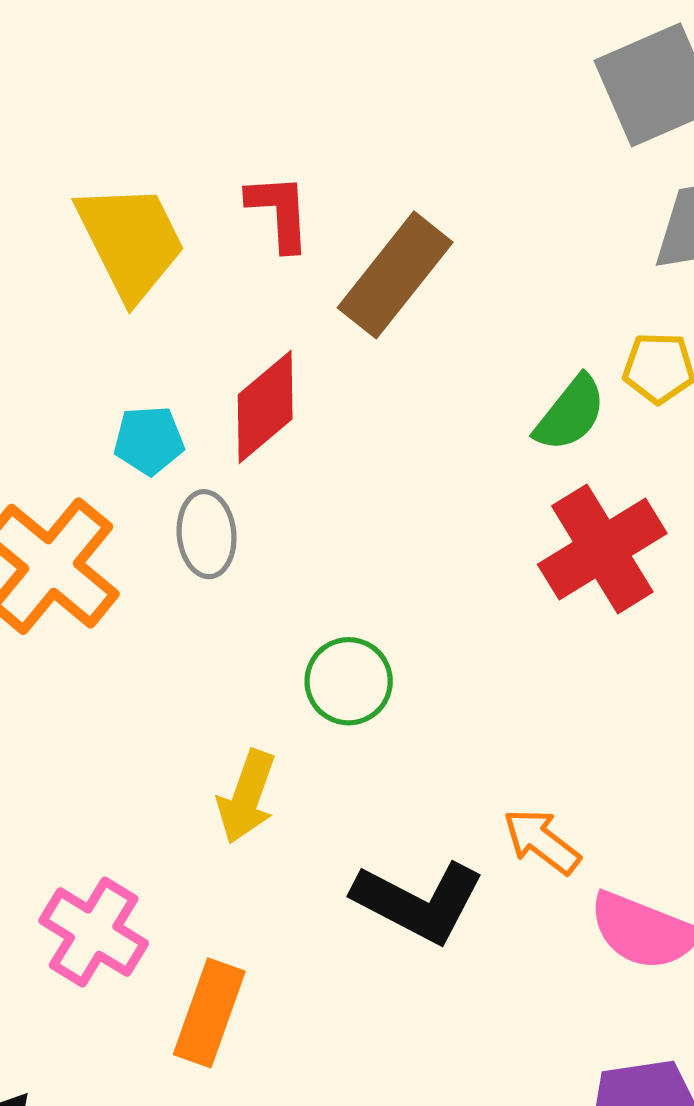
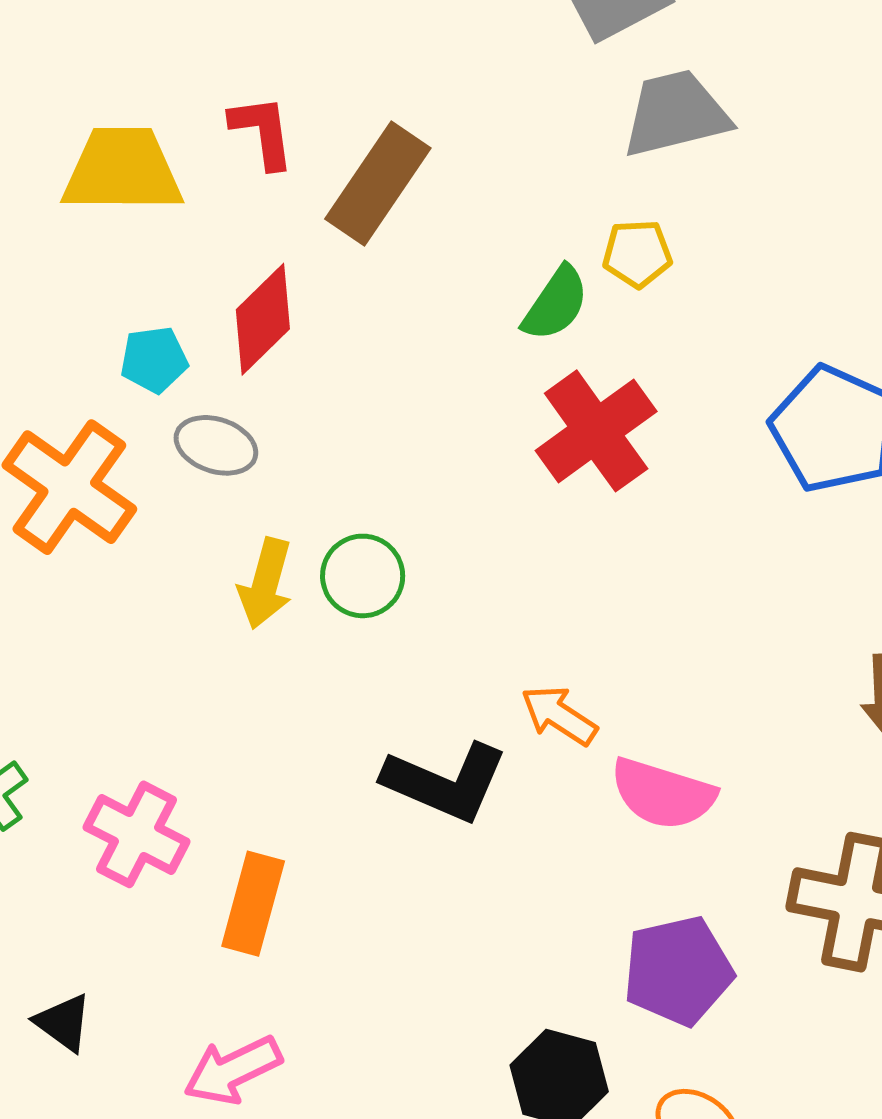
yellow trapezoid: (131, 241) -> (122, 170), turned -59
gray ellipse: (207, 534) -> (216, 445), turned -62
yellow arrow: (247, 797) -> (265, 583), moved

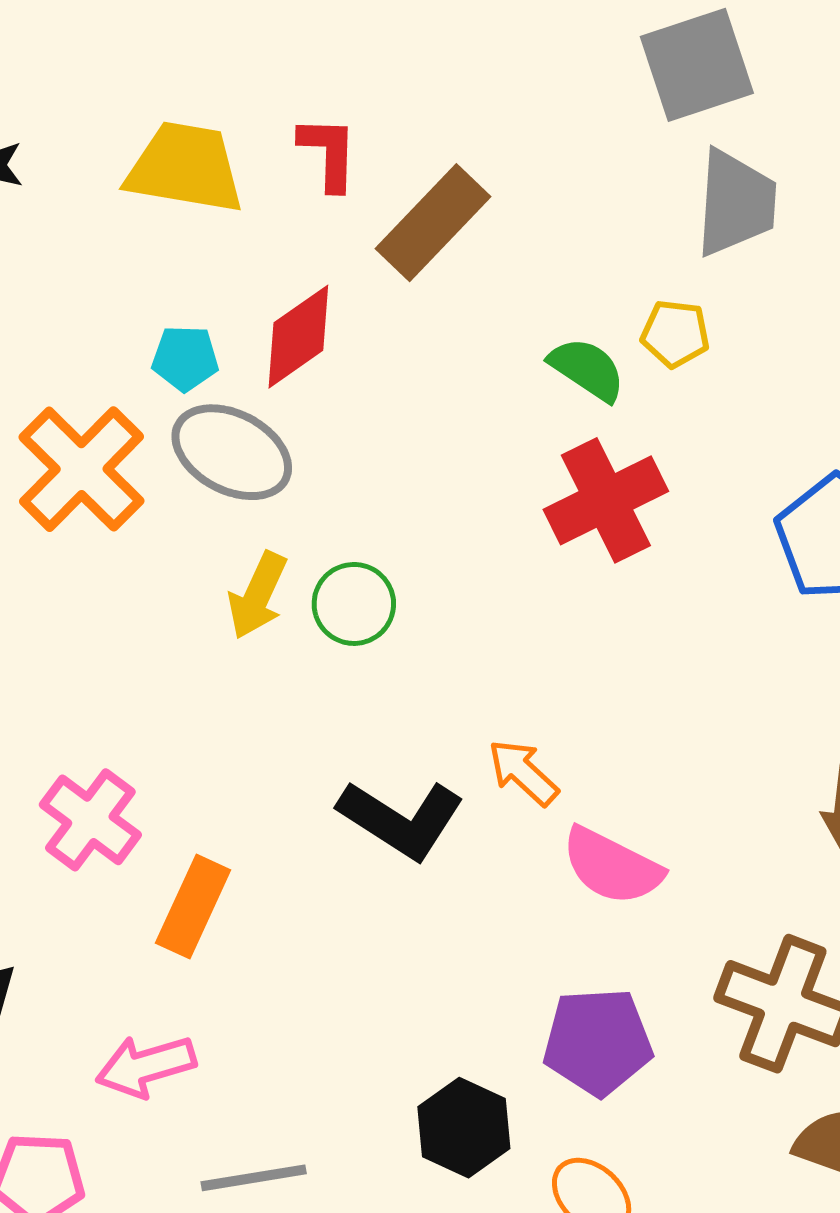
gray trapezoid: (676, 114) -> (736, 203), turned 98
green semicircle: (556, 304) -> (587, 369), turned -100
gray ellipse: (216, 445) -> (232, 452), size x1.5

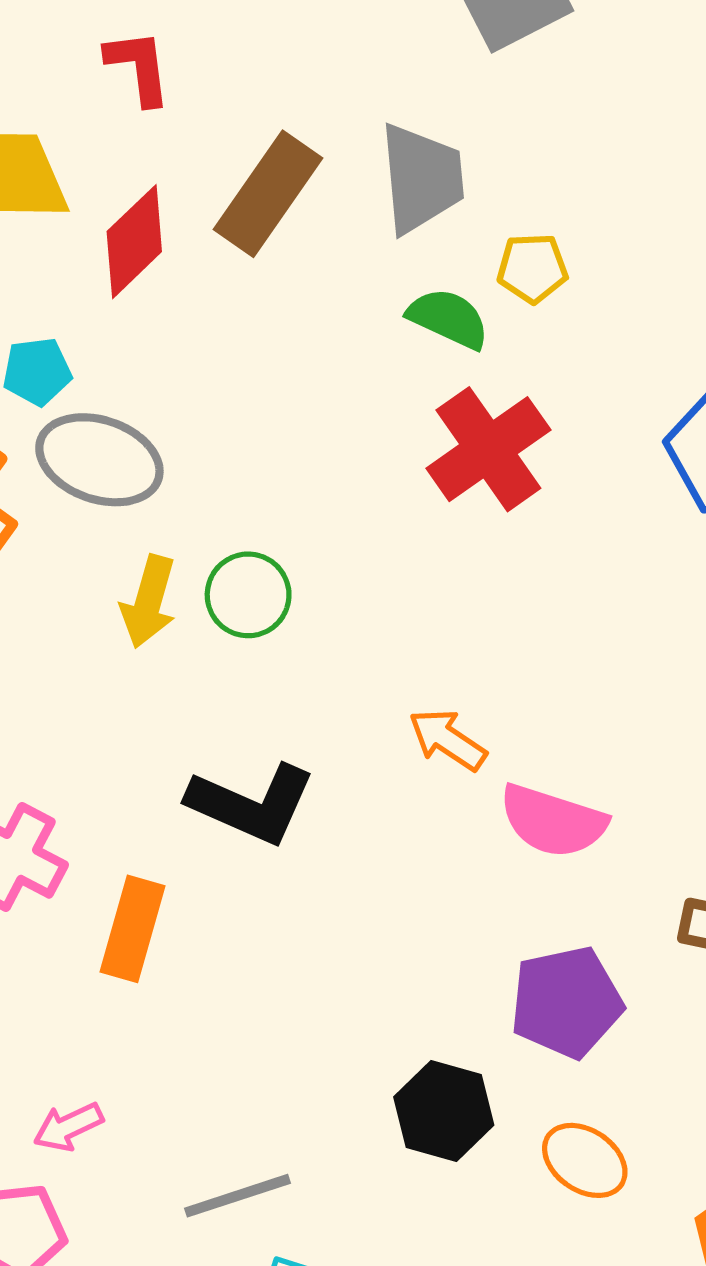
red L-shape: (328, 153) -> (138, 67), moved
gray trapezoid: (736, 203) -> (421, 178), moved
red diamond: (298, 337) -> (134, 242), moved
black L-shape: (401, 819) -> (252, 804), moved
pink arrow: (146, 1066) -> (68, 1127), moved, size x0.7

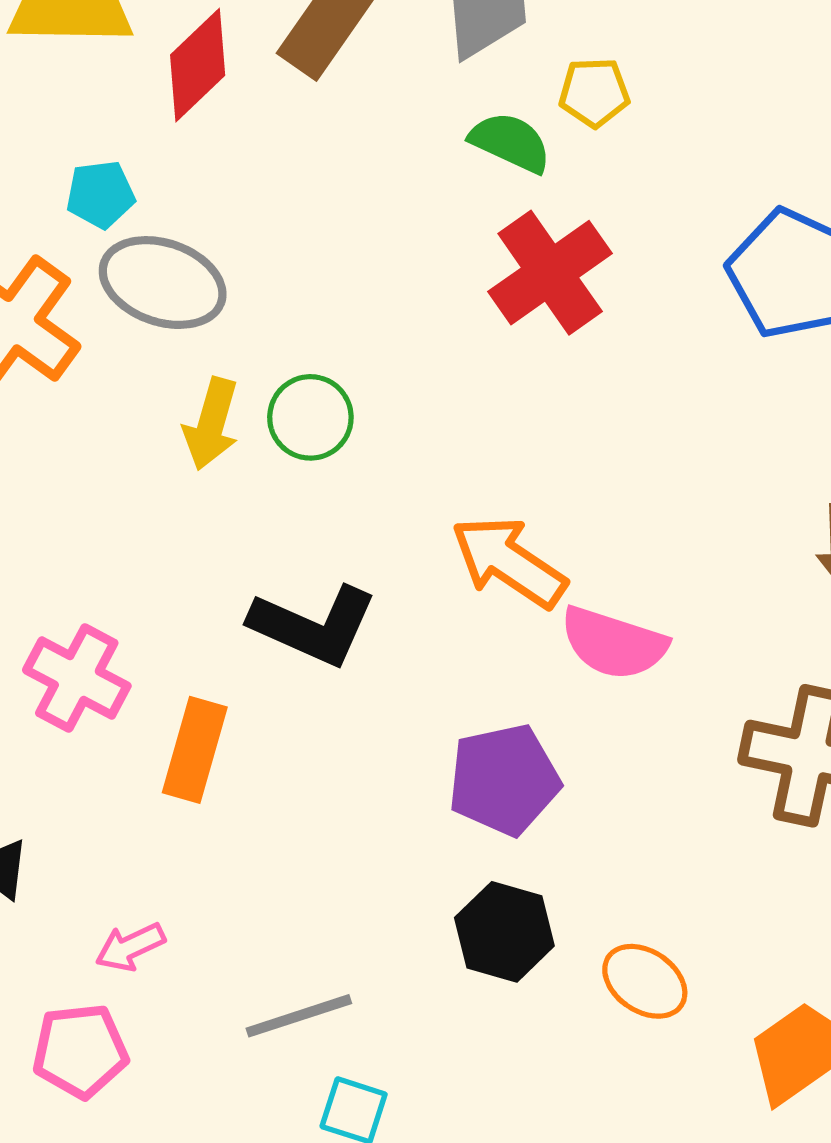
orange arrow: (447, 740) -> (509, 562), size x1.5
purple pentagon: (566, 1002) -> (504, 780), moved

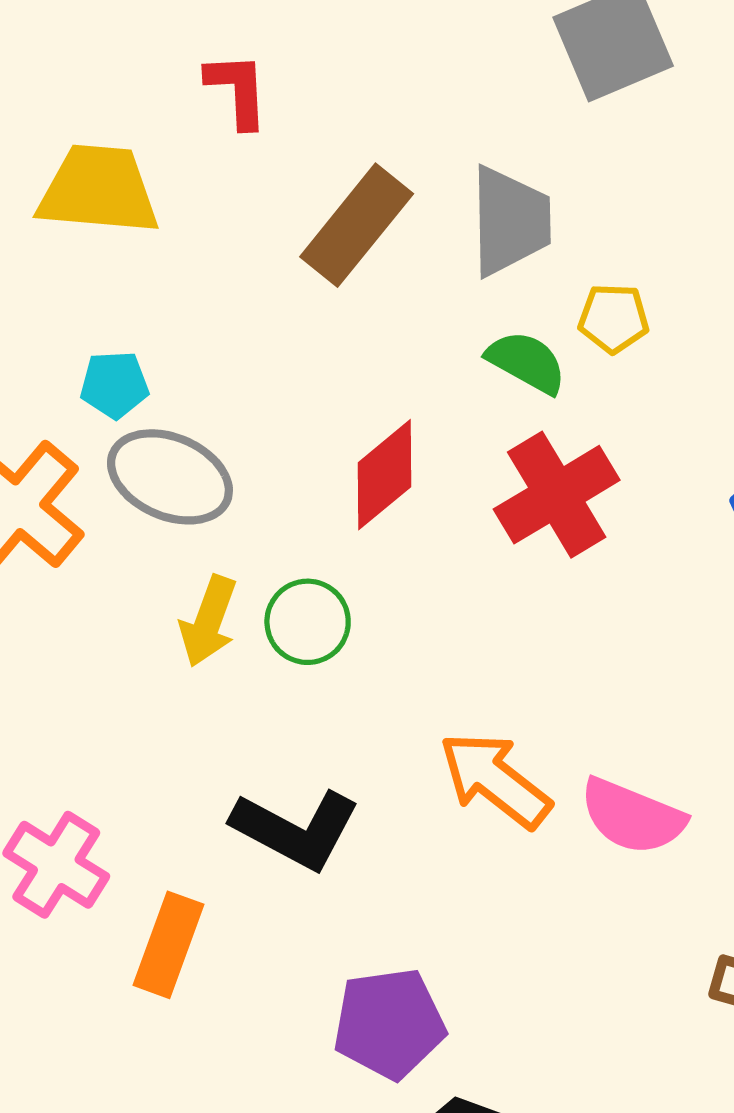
red diamond: (198, 65) -> (385, 475), moved
pink semicircle: (614, 643) -> (632, 816), moved
purple pentagon: (504, 780) -> (389, 1024), moved

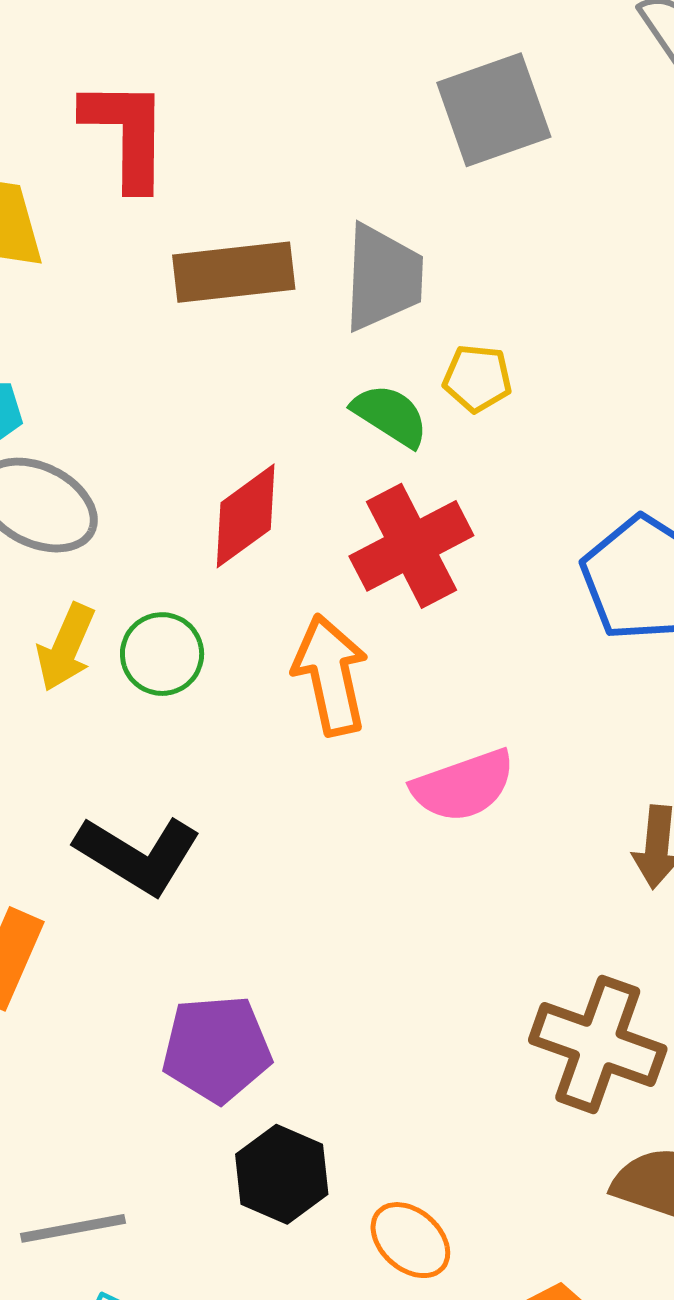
red L-shape: (237, 90) -> (126, 134), size x1.5
brown rectangle: (357, 225) -> (234, 272), turned 41
orange arrow: (495, 780) -> (331, 675), moved, turned 36
pink semicircle: (632, 816) -> (463, 786), moved, turned -45

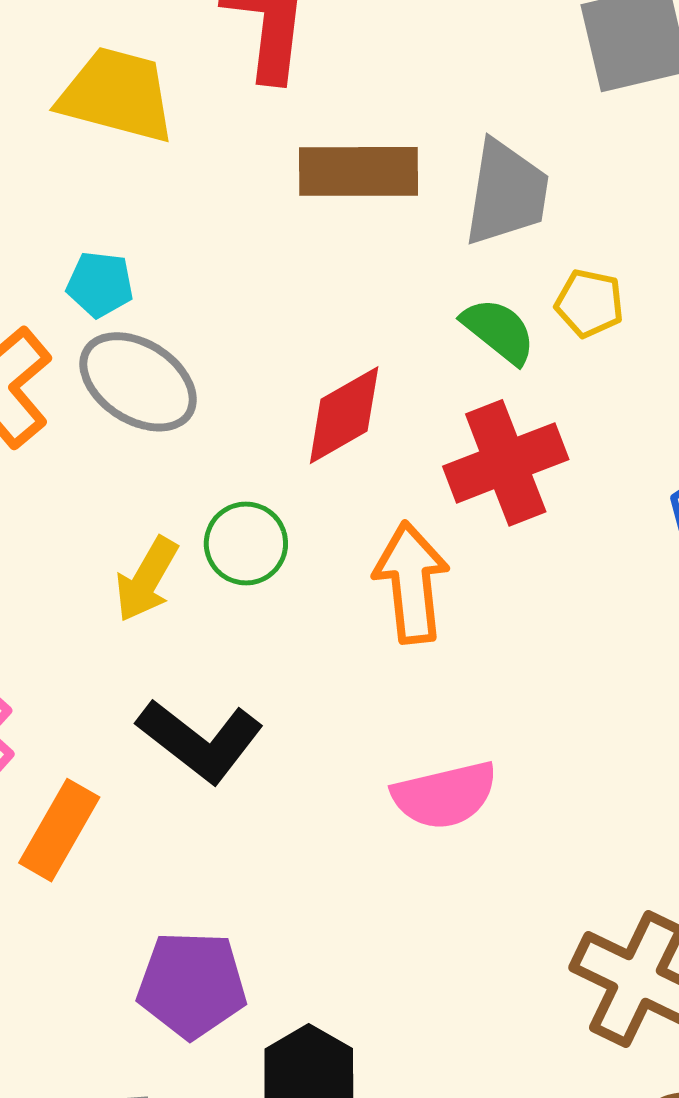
yellow arrow: (66, 647) -> (147, 579), moved
pink semicircle: (463, 786) -> (445, 795), moved
purple pentagon: (217, 1049) -> (192, 985), moved

